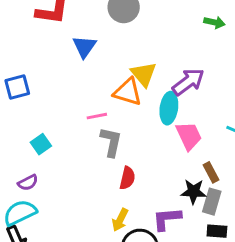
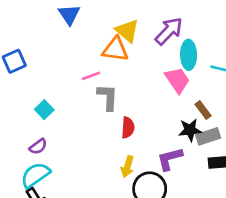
cyan ellipse: (169, 108) -> (189, 55), moved
gray rectangle: (212, 202) -> (208, 136), turned 65

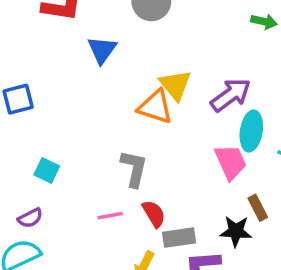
pink line: (91, 76) -> (110, 216), moved
cyan square: (44, 110) -> (47, 170), turned -30
red semicircle: (128, 128) -> (154, 214), turned -45
gray rectangle: (208, 136) -> (179, 238), moved

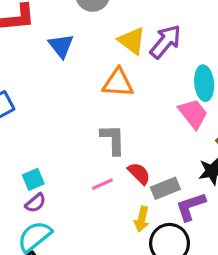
yellow triangle: (175, 85) -> (132, 41), moved
purple arrow: (231, 95) -> (166, 42), moved
cyan square: (47, 170) -> (33, 179), moved, turned -35

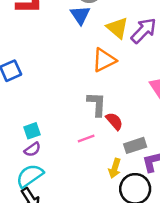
blue triangle: (61, 46) -> (80, 15), moved
orange triangle: (118, 83) -> (104, 60), turned -35
red semicircle: (139, 173) -> (114, 121), moved

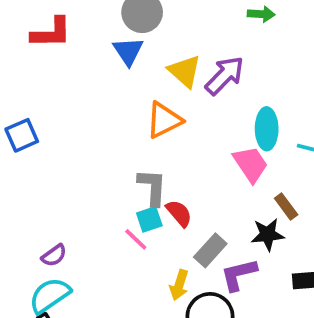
cyan square: (32, 131) -> (149, 219), moved
pink line: (86, 139) -> (136, 239), turned 63
gray rectangle: (135, 145) -> (210, 250), turned -30

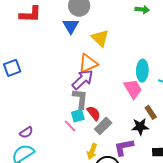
purple arrow: (225, 76) -> (83, 80), moved
gray rectangle: (210, 250) -> (103, 126), moved

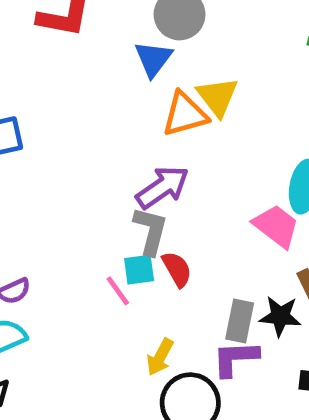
orange triangle: (88, 63) -> (185, 114), moved
pink trapezoid: (133, 89) -> (276, 226), turned -30
gray rectangle: (103, 126) -> (240, 321), moved, turned -42

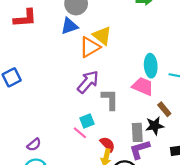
blue triangle: (153, 59) -> (69, 26), turned 48
gray L-shape: (151, 231) -> (110, 99), moved
red semicircle: (177, 269) -> (107, 144), moved

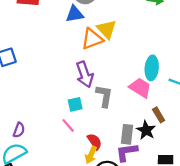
purple arrow: (88, 82) -> (85, 74), turned 110
cyan square: (87, 121) -> (75, 104), moved
black star: (155, 126) -> (146, 130), turned 30
purple semicircle: (34, 145) -> (19, 130), turned -40

